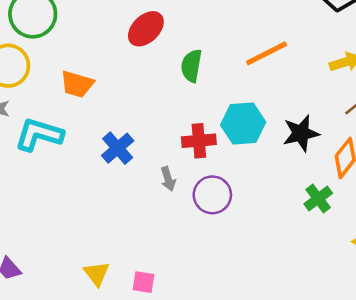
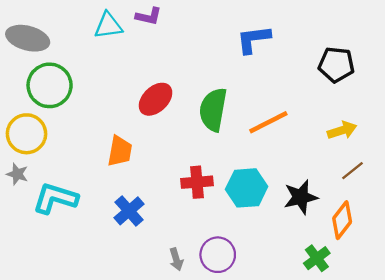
green semicircle: (191, 66) -> (213, 110), moved, size x1.4
orange trapezoid: (77, 84) -> (120, 151), moved, turned -96
red cross: (199, 141) -> (197, 182), moved
gray arrow: (168, 179) -> (176, 259), moved

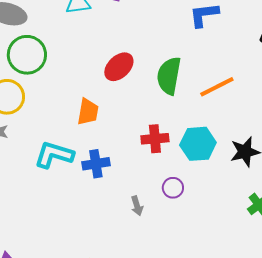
cyan L-shape: (55, 198) -> (54, 155), moved
blue cross: (129, 211) -> (96, 164), turned 32
purple circle: (218, 255) -> (173, 188), moved, size x0.7

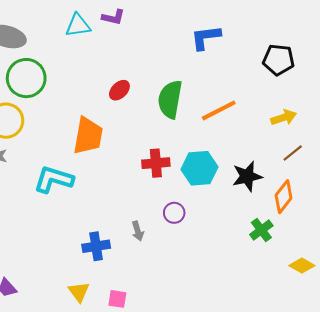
red ellipse: (119, 67) -> (119, 90), size x0.7
orange trapezoid: (88, 112) -> (88, 136), size x1.4
blue cross: (96, 164) -> (96, 246), moved

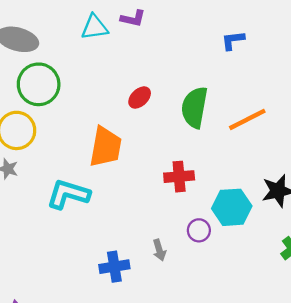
blue L-shape: (206, 37) -> (233, 40), size x0.7
cyan hexagon: (199, 168) -> (232, 207), moved

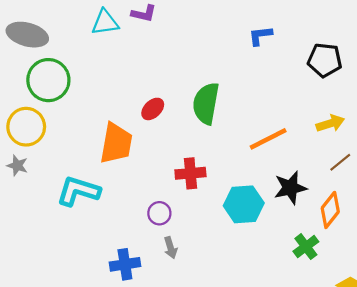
blue L-shape: (233, 40) -> (260, 36), moved
red ellipse: (140, 97) -> (153, 109), moved
orange line: (247, 119) -> (268, 139), moved
purple circle: (199, 230) -> (159, 213), moved

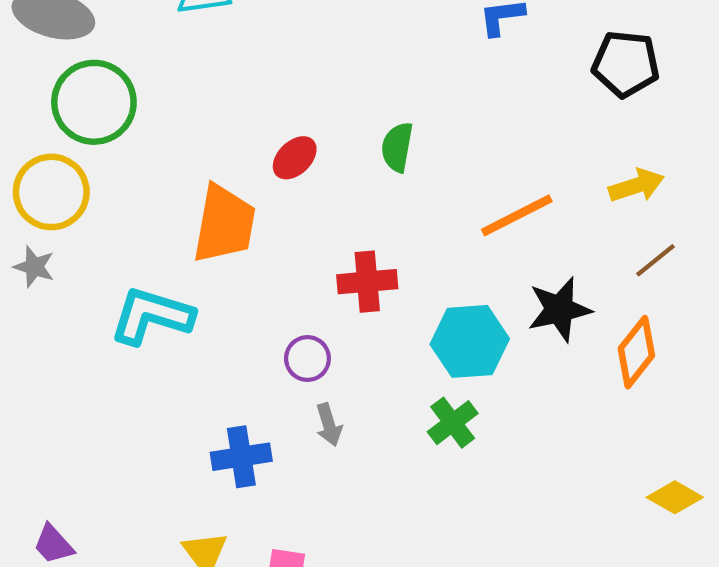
green semicircle: (206, 103) -> (397, 147), size x0.6
green cross: (306, 247) -> (453, 423), moved

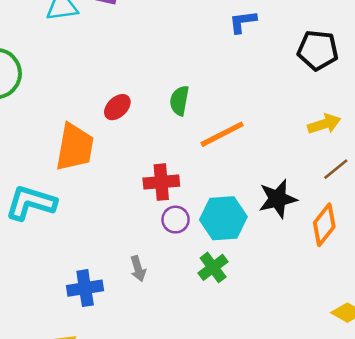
orange line: (517, 215) -> (222, 134), moved
purple circle: (307, 359) -> (176, 220), moved

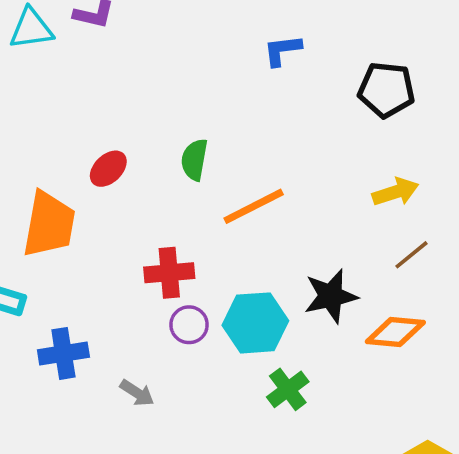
orange diamond: (324, 225) -> (395, 332), turned 57
green cross: (213, 267) -> (288, 389), moved
gray arrow: (138, 269) -> (137, 393), turned -40
blue cross: (85, 288) -> (63, 353), moved

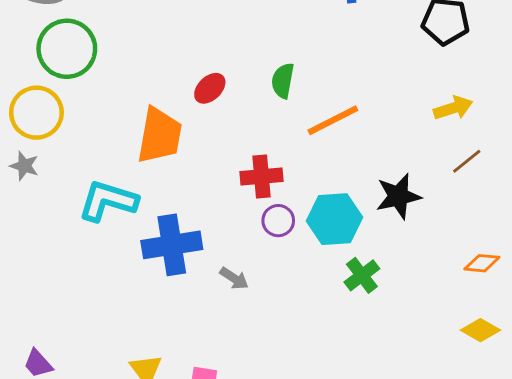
orange diamond: (395, 332) -> (482, 263), moved, size x0.7
blue cross: (63, 353) -> (172, 245), size x1.4

